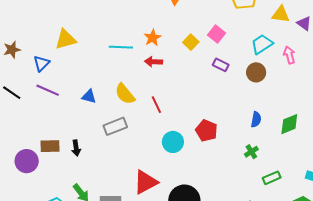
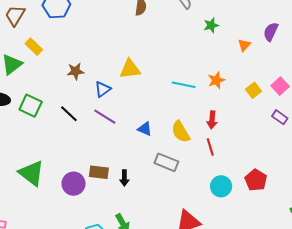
red arrow: (154, 62) -> (212, 120), moved, turned -96
gray rectangle: (115, 126) -> (166, 162), turned 35

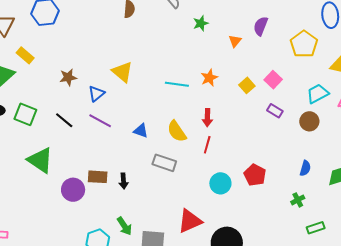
yellow triangle: (130, 69) -> (122, 72), turned 50
red line: (210, 147) -> (207, 145), turned 36
green triangle: (31, 173) -> (40, 160), moved

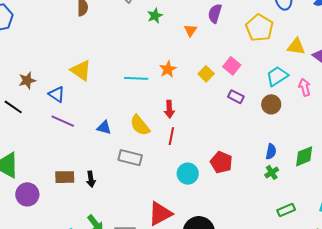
blue triangle: (96, 94) -> (57, 94), turned -42
black line: (64, 120) -> (13, 107), moved
purple circle: (73, 190) -> (27, 194), moved
green cross: (298, 200) -> (272, 172), moved

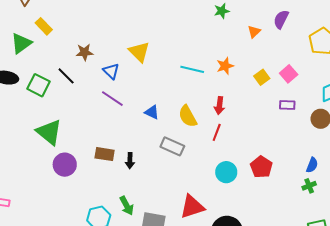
purple rectangle: (236, 97) -> (287, 105), turned -35

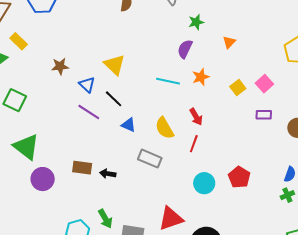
purple semicircle: (281, 19) -> (185, 49), moved
black line: (66, 76) -> (114, 99), moved
red arrow: (219, 106) -> (196, 117), turned -36
black arrow: (130, 161) -> (108, 174), turned 98

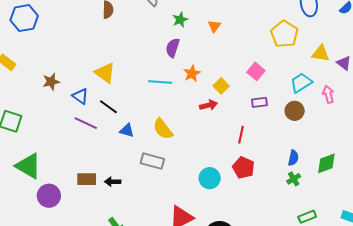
orange triangle: (229, 42) -> (214, 26), moved
yellow square: (238, 87) -> (221, 86), moved
red arrow: (196, 117) -> (208, 105), moved, turned -66
red line: (194, 144) -> (241, 135), moved

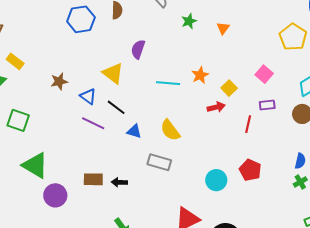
blue hexagon: (24, 18) -> (81, 19), moved
purple semicircle: (173, 48) -> (138, 49), moved
red line: (241, 135) -> (248, 124), moved

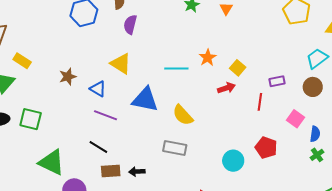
purple semicircle: (138, 49) -> (130, 25), moved
pink square: (264, 74) -> (296, 119), moved
black line: (116, 107) -> (98, 147), moved
blue triangle: (134, 131) -> (145, 100), moved, size x1.8

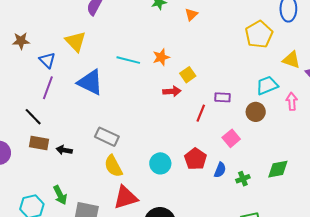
purple line: (105, 115) -> (48, 88), turned 75
yellow semicircle: (183, 115) -> (113, 166), moved
blue semicircle: (315, 134) -> (220, 170), moved

